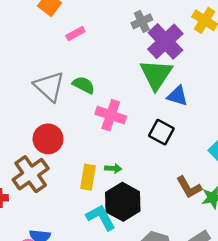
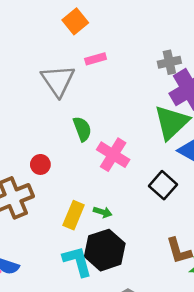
green semicircle: (84, 85) -> (82, 129), moved, turned 30
gray triangle: (49, 86) -> (58, 81), moved
red circle: (48, 139) -> (40, 164), size x0.6

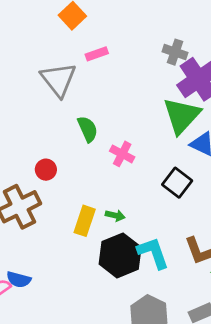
gray cross: (169, 62) -> (175, 52), turned 35
pink cross: (113, 155) -> (122, 154), size x0.7
cyan L-shape: (77, 261) -> (153, 253), moved

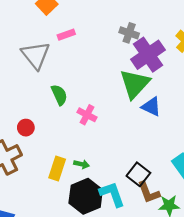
black square: (177, 183) -> (138, 174), moved

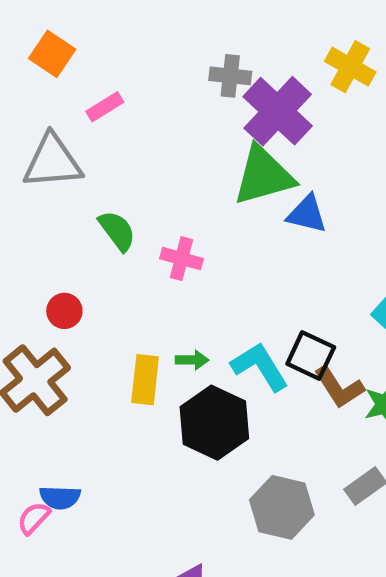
gray triangle: (36, 55) -> (52, 162), turned -44
green triangle: (135, 84) -> (264, 176), turned 44
cyan L-shape: (112, 194) -> (260, 367), moved

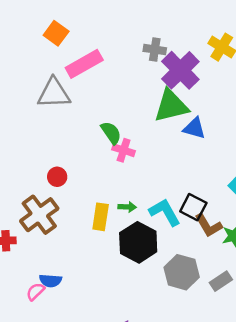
pink rectangle: (105, 107) -> (84, 64), size x1.8
green semicircle: (117, 231) -> (111, 133), moved
gray hexagon: (282, 507) -> (182, 272), moved

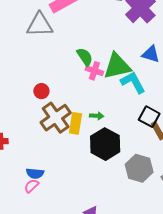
green triangle: (171, 106) -> (117, 66), moved
cyan L-shape: (165, 212) -> (133, 82), moved
brown cross: (39, 215) -> (56, 118), moved
pink semicircle: (35, 291) -> (31, 186), moved

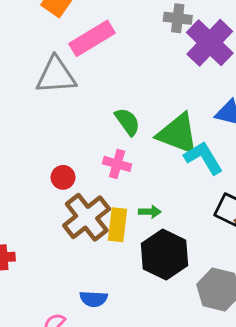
green triangle: (117, 66) -> (178, 134), turned 36
pink cross: (94, 71) -> (117, 164), moved
blue semicircle: (35, 173) -> (94, 299), moved

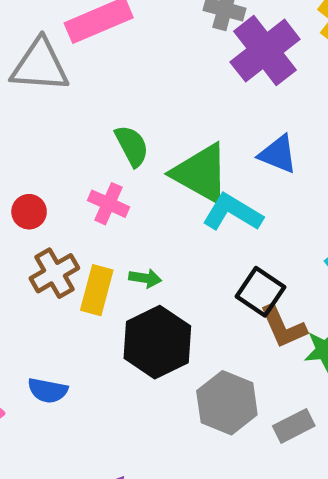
cyan L-shape: (203, 158) -> (232, 213), turned -36
brown cross: (87, 217) -> (54, 273), size x0.7

